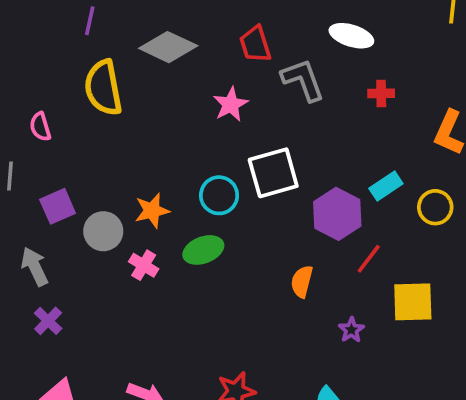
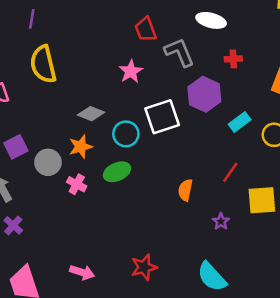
gray diamond: (168, 47) -> (91, 114), moved, size x0.7
purple hexagon: (337, 214) -> (204, 94), moved

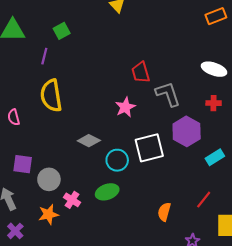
white ellipse: (211, 20) -> (214, 69), moved
purple square: (16, 147) -> (23, 164), turned 30
orange star: (81, 147) -> (48, 214), moved

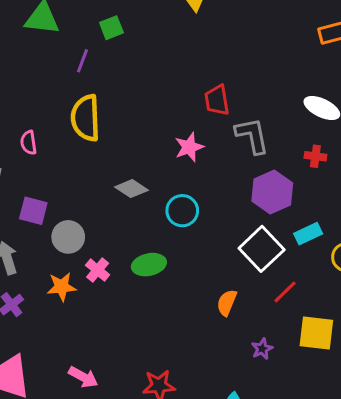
white square: (149, 148) -> (262, 249), moved, turned -36
cyan circle: (117, 160) -> (182, 211), moved

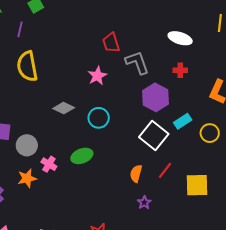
red line: (285, 292) -> (165, 170), moved
purple star: (262, 349) -> (144, 202), moved

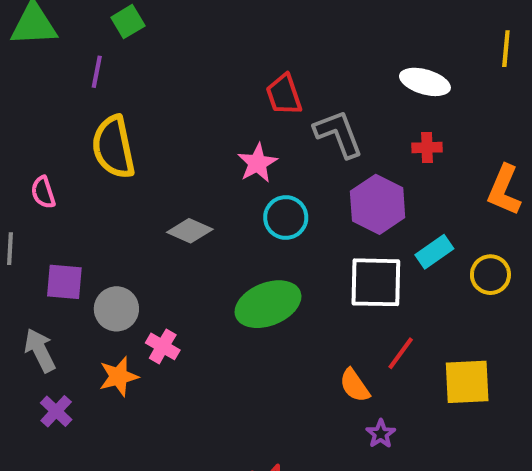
cyan circle: (99, 118) -> (286, 217), moved
white square: (154, 135) -> (376, 282), turned -36
green ellipse: (82, 156) -> (268, 304), moved, size x1.4
orange semicircle: (136, 174) -> (355, 385), moved, turned -48
purple star: (144, 202) -> (381, 434), moved

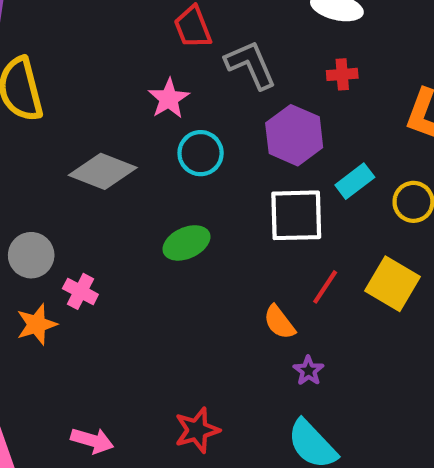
gray diamond: (190, 231) -> (103, 171), size x1.4
green ellipse: (268, 304) -> (186, 243), size x0.7
yellow square: (467, 382) -> (392, 284), moved, turned 36

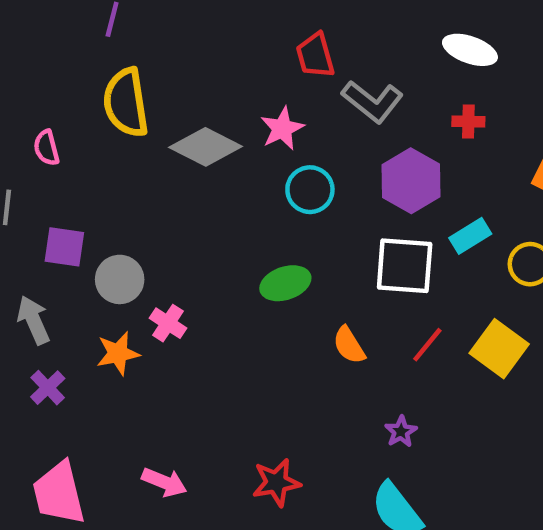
gray L-shape: (251, 65) -> (372, 101), turned 146
gray diamond: (103, 171) -> (206, 147), moved
orange semicircle: (279, 322) -> (349, 345), moved

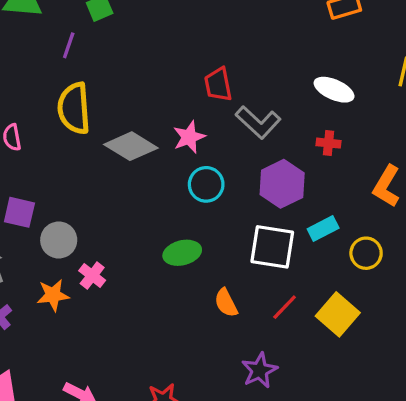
purple star: (401, 432) -> (259, 370), size x1.5

